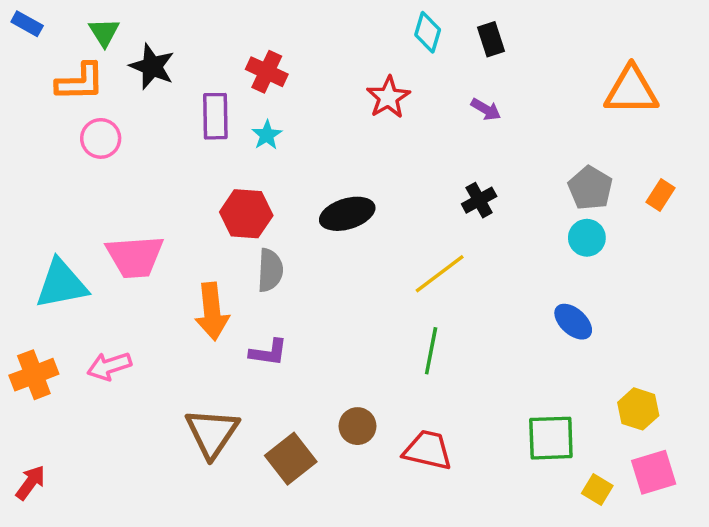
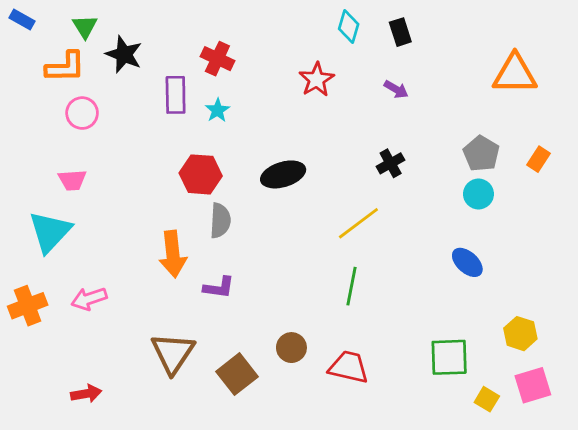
pink trapezoid: (135, 257) -> (72, 180), moved, size x0.6
cyan triangle: (61, 284) -> (50, 232), turned -36
red arrow: (30, 483) -> (86, 394), moved, turned 44

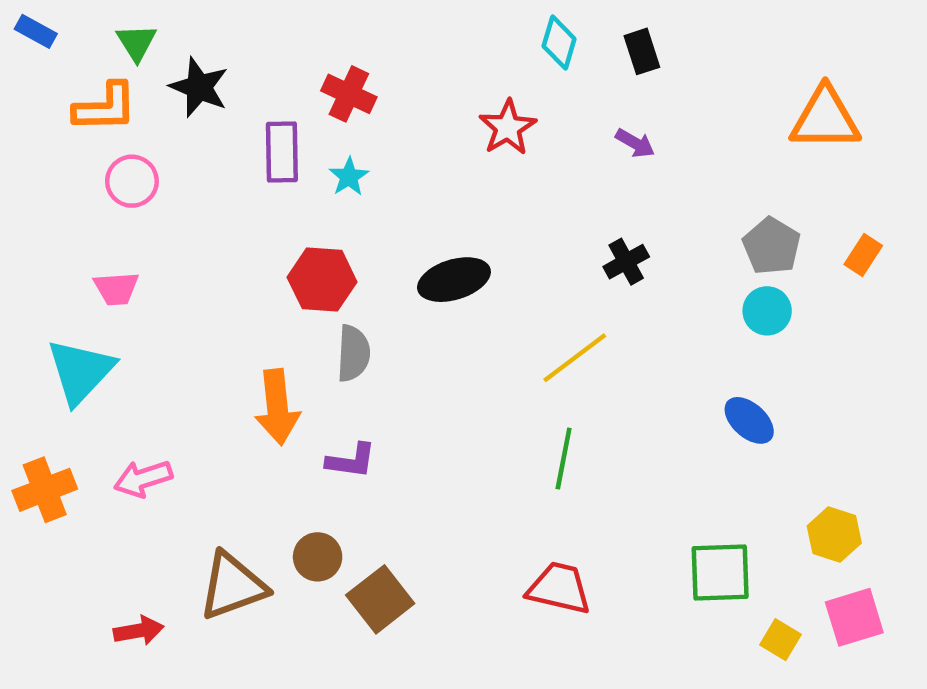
brown circle: (291, 348) -> (318, 557), moved
brown triangle: (173, 353) -> (233, 586), moved, turned 36

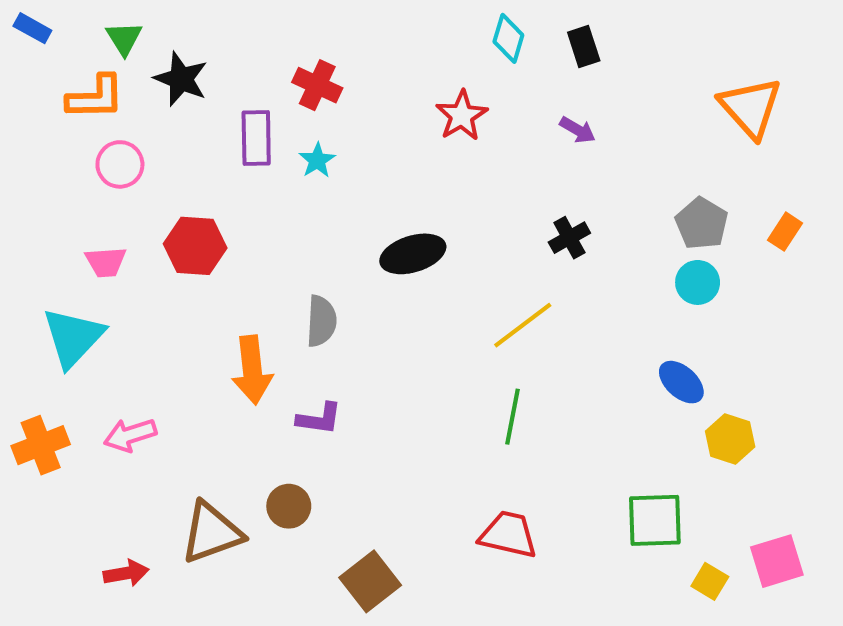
orange triangle: (825, 119) -> (750, 107), turned 48
red hexagon: (322, 280) -> (195, 246), moved
yellow hexagon: (834, 535) -> (730, 439), moved
brown square: (380, 599) -> (370, 581), moved

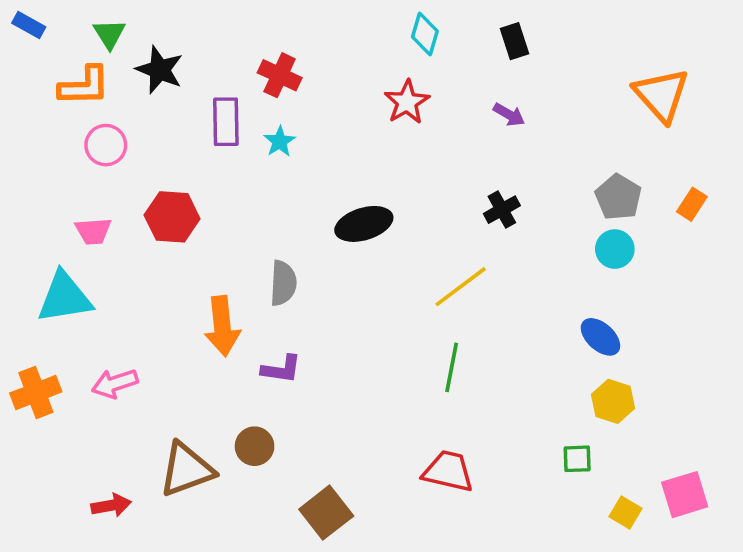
cyan diamond: (508, 38) -> (425, 34), moved
cyan triangle: (73, 337) -> (65, 297), turned 38
yellow hexagon: (730, 439) -> (613, 401), moved
green square: (655, 520) -> (577, 459), size x0.6

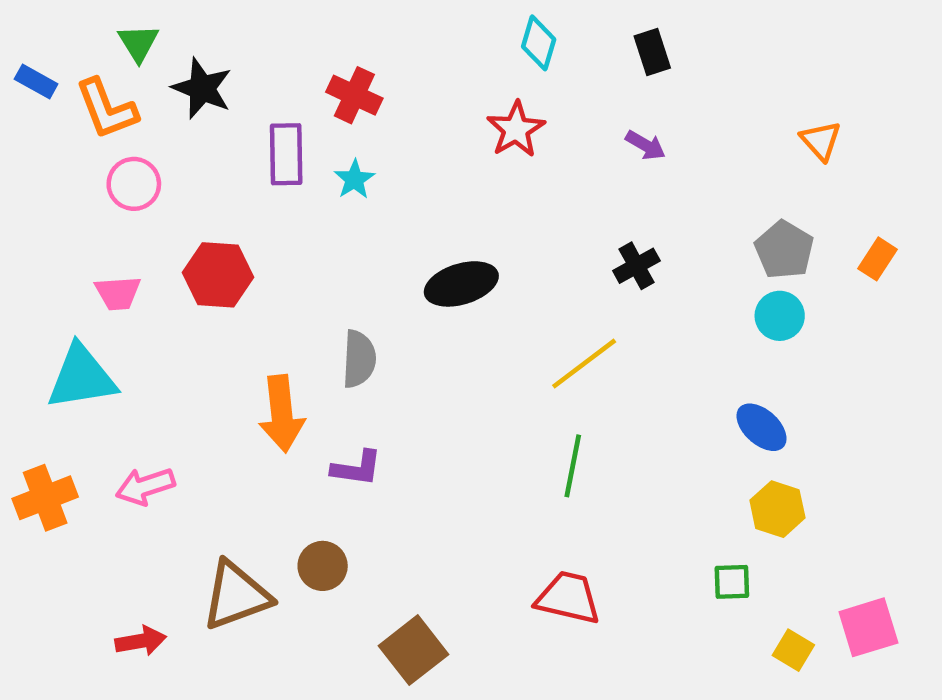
blue rectangle: (29, 25) -> (36, 82), moved
orange L-shape: (84, 86) -> (107, 109), turned 70
orange triangle: (661, 95) -> (821, 141), moved, size x0.6

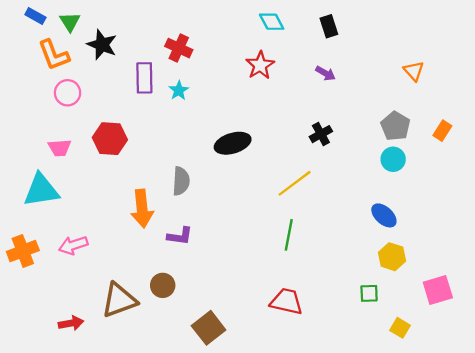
cyan diamond: (539, 43) -> (272, 22), turned -45
blue rectangle: (36, 82) -> (35, 16), moved
pink square: (868, 627) -> (438, 290), moved

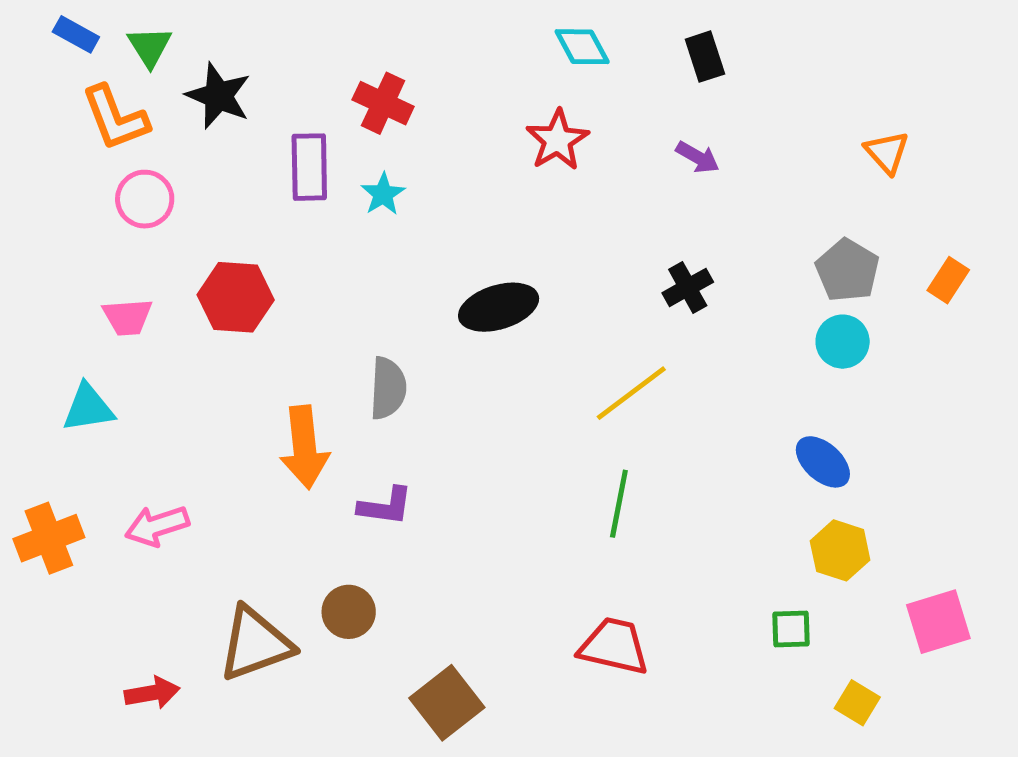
cyan triangle: (41, 190) -> (88, 408), size x0.7

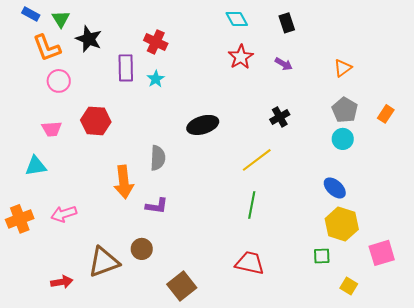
red star: (558, 140) -> (241, 57), moved
orange triangle: (887, 152) -> (343, 68), moved, turned 36
yellow hexagon: (840, 550) -> (342, 224), size x1.4

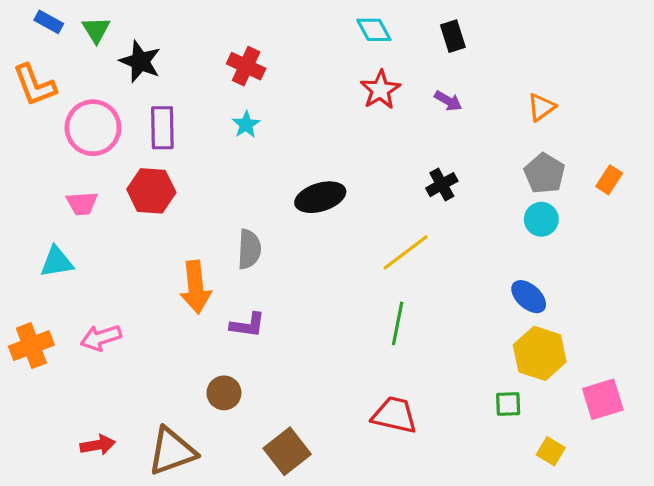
orange L-shape: (47, 48) -> (35, 85), moved
purple rectangle: (126, 68) -> (162, 128), moved
pink circle: (59, 81) -> (93, 128), size x1.5
brown triangle: (104, 262) -> (172, 451), moved

